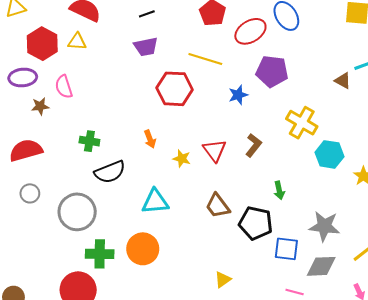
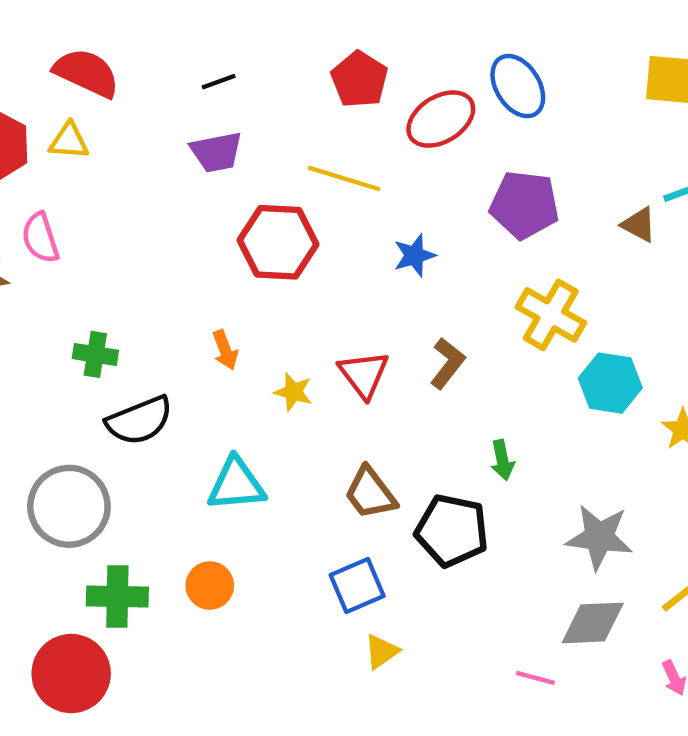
purple pentagon: (272, 71) -> (524, 205), moved
orange circle: (143, 249) -> (210, 585), size x0.7
blue square: (286, 249) -> (357, 585), moved, turned -30

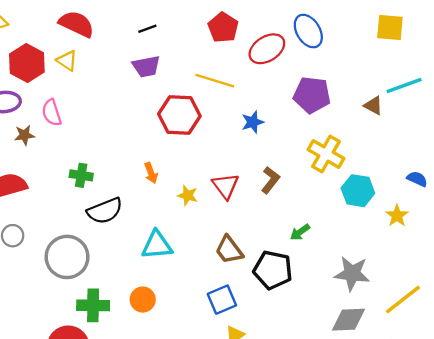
yellow triangle: (69, 141) -> (67, 61), turned 30
green arrow: (502, 460) -> (300, 232), turned 66

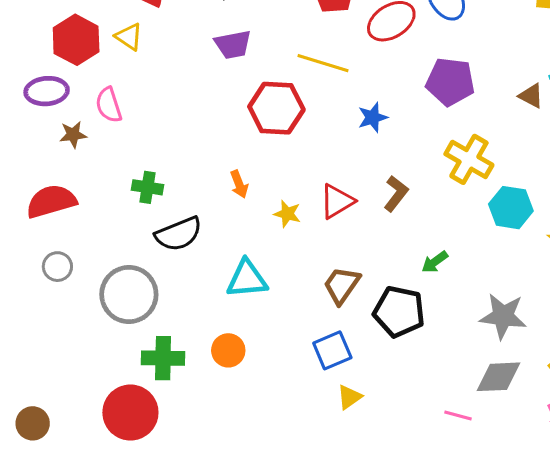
red triangle: (226, 186) -> (337, 201), turned 36
brown trapezoid: (229, 250) -> (342, 285), turned 72

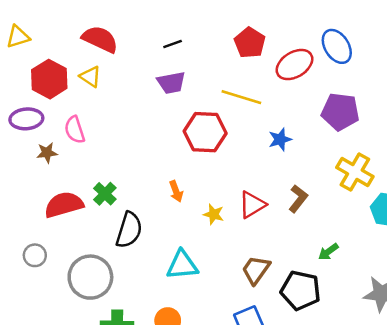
green cross: (148, 187) -> (105, 194), turned 35
red semicircle: (51, 201) -> (64, 205), moved
black semicircle: (179, 234) -> (129, 230), turned -51

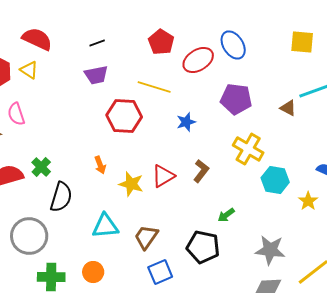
yellow star: (214, 214) -> (131, 184), size x1.4
brown trapezoid: (256, 270) -> (146, 237), moved

